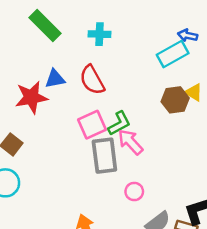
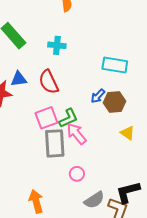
blue arrow: (187, 35) -> (98, 96), moved, turned -63
cyan rectangle: (173, 54) -> (115, 65), turned 35
yellow triangle: (194, 92) -> (128, 133), moved

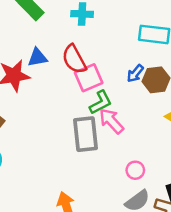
pink square: (46, 118) -> (89, 78), moved
pink circle: (77, 174) -> (135, 170), moved

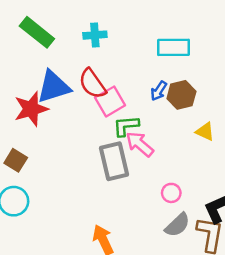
blue triangle: (37, 58) -> (53, 87), size x1.6
green L-shape: (101, 102) -> (126, 126), turned -150

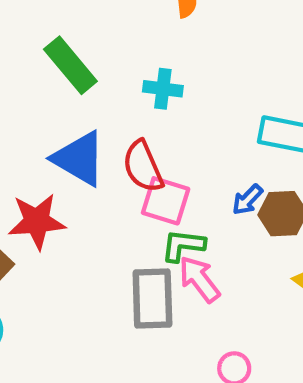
blue triangle: (53, 87) -> (79, 159), turned 36
pink square: (110, 101) -> (166, 201), turned 36
red star: (31, 109) -> (37, 221), moved

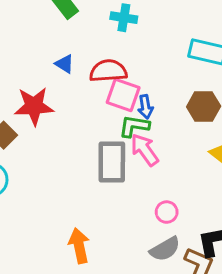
blue triangle: (79, 159) -> (65, 64), size x0.5
red semicircle: (143, 166) -> (108, 71), turned 108
blue arrow: (247, 200) -> (146, 107), moved, turned -55

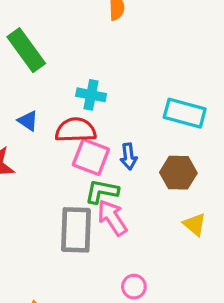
cyan cross: (124, 18) -> (91, 95), moved
blue arrow: (146, 107) -> (129, 156), moved

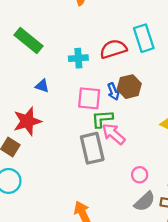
cyan rectangle: (185, 113) -> (144, 38), moved, turned 72
red semicircle: (76, 130) -> (113, 49), moved
brown hexagon: (178, 173) -> (129, 87), moved

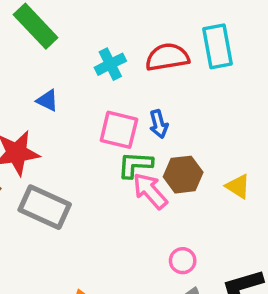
cyan cross: (78, 58) -> (110, 64), turned -30
brown hexagon: (129, 87) -> (183, 175), moved
gray rectangle: (92, 148) -> (45, 207), moved, turned -60

